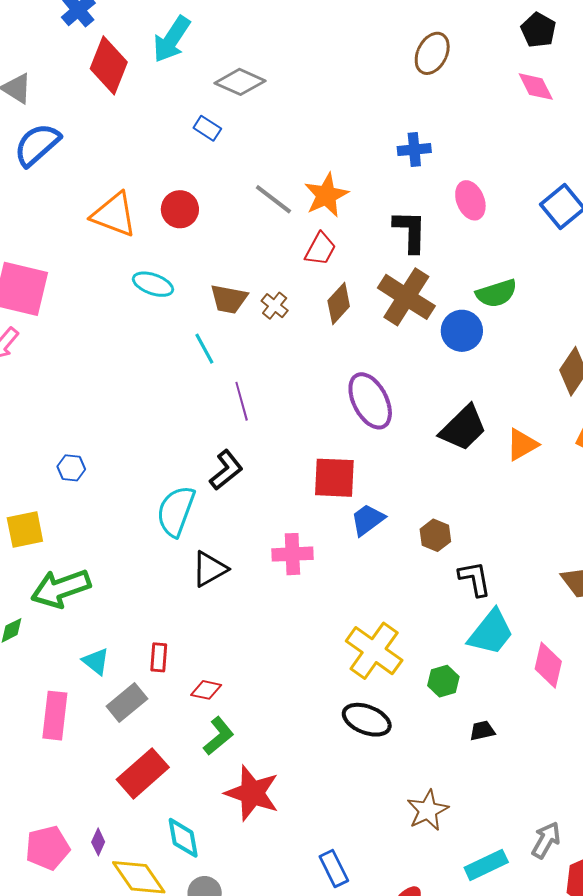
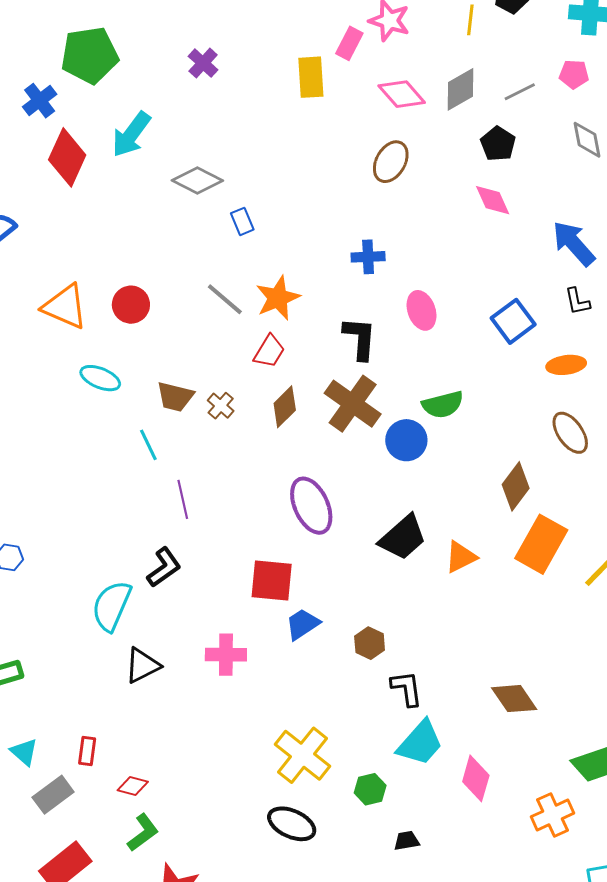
blue rectangle: (207, 128) -> (242, 221), moved, turned 32

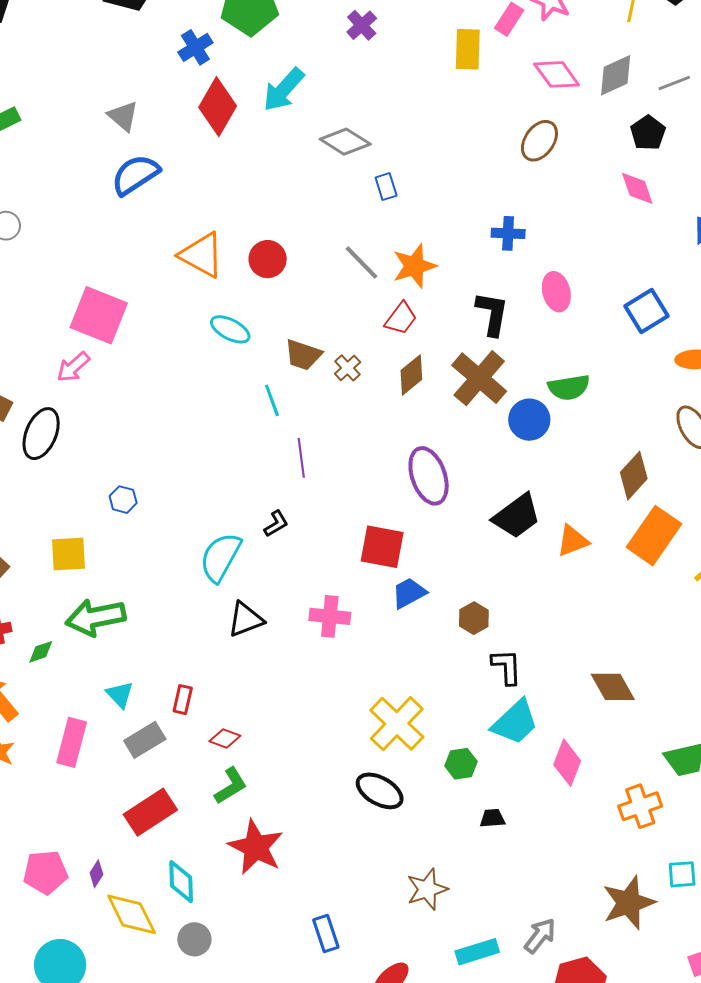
black L-shape: (164, 567) -> (276, 524), size x0.7

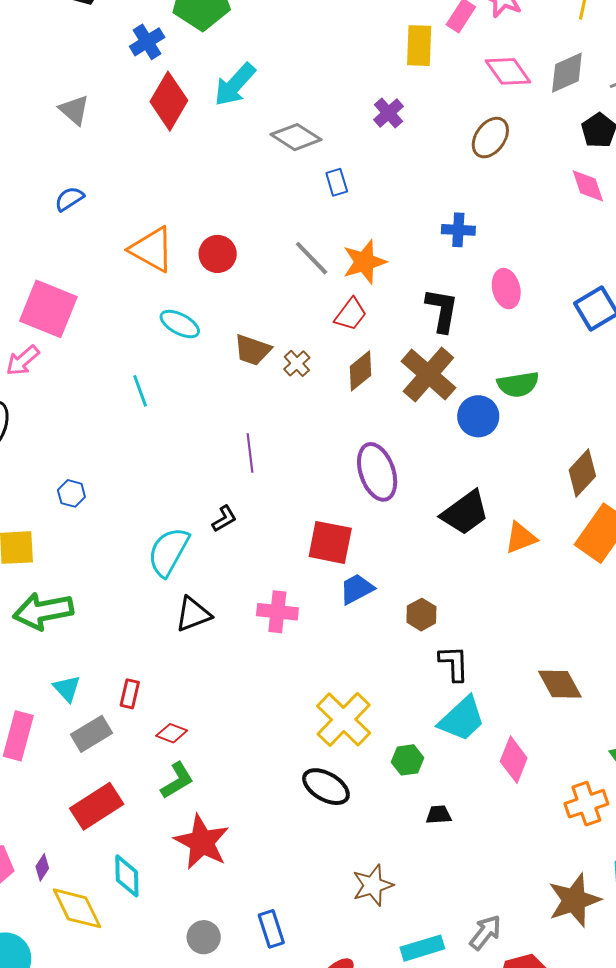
purple cross: (362, 25) -> (389, 113), moved
blue semicircle: (135, 175) -> (69, 199), moved, size x0.6
cyan line: (272, 400) -> (140, 391), moved
gray circle: (194, 939) -> (204, 937), moved

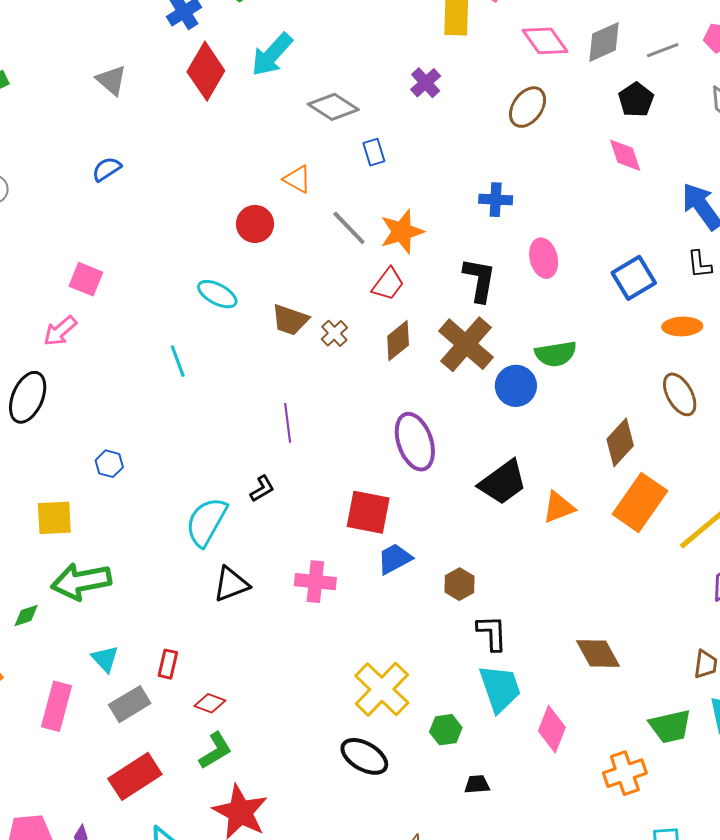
orange triangle: (152, 249) -> (297, 179), moved, size x0.6
pink square: (48, 309) -> (86, 279), size x0.6
cyan trapezoid: (462, 719) -> (500, 688), turned -66

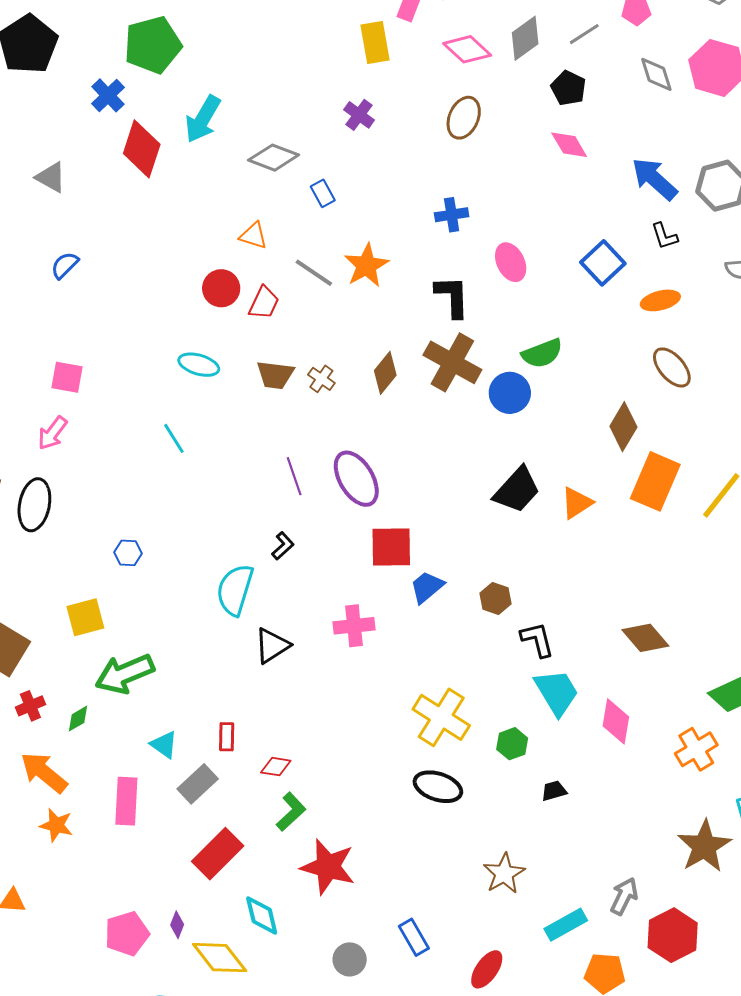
red trapezoid: (388, 284) -> (264, 303), moved
purple ellipse: (415, 442) -> (356, 479), moved

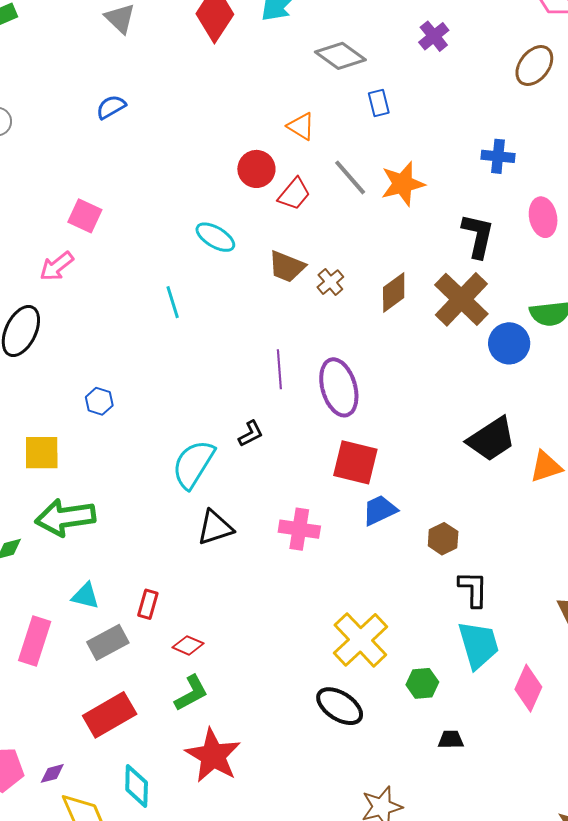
cyan triangle: (164, 745) -> (85, 596), turned -36
purple diamond: (177, 925) -> (52, 773), turned 40

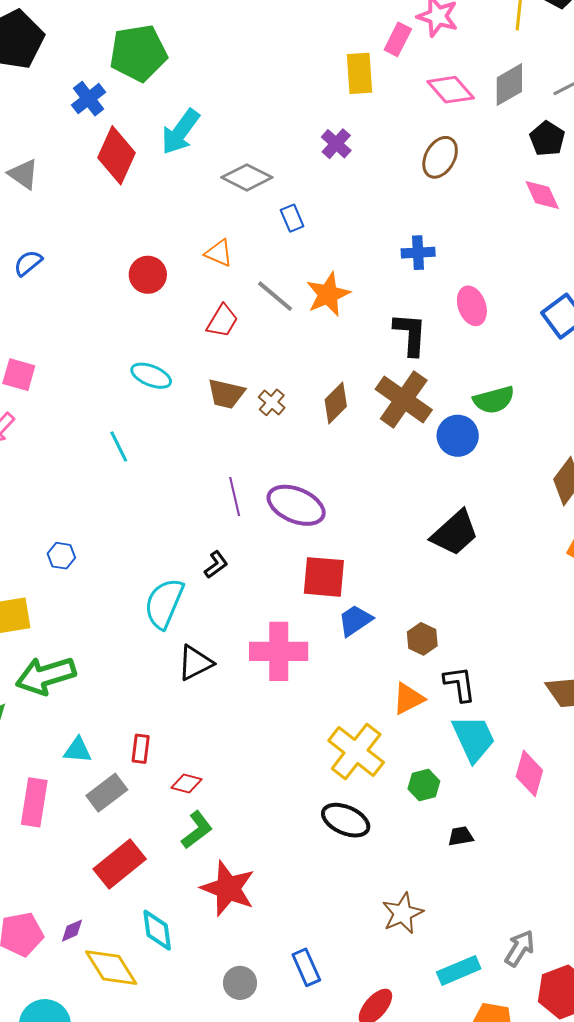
red circle: (256, 169) -> (148, 275), moved
purple ellipse: (339, 387) -> (296, 505), turned -42
orange triangle: (546, 467) -> (408, 699), moved
pink cross: (299, 529) -> (279, 651), size x1.4

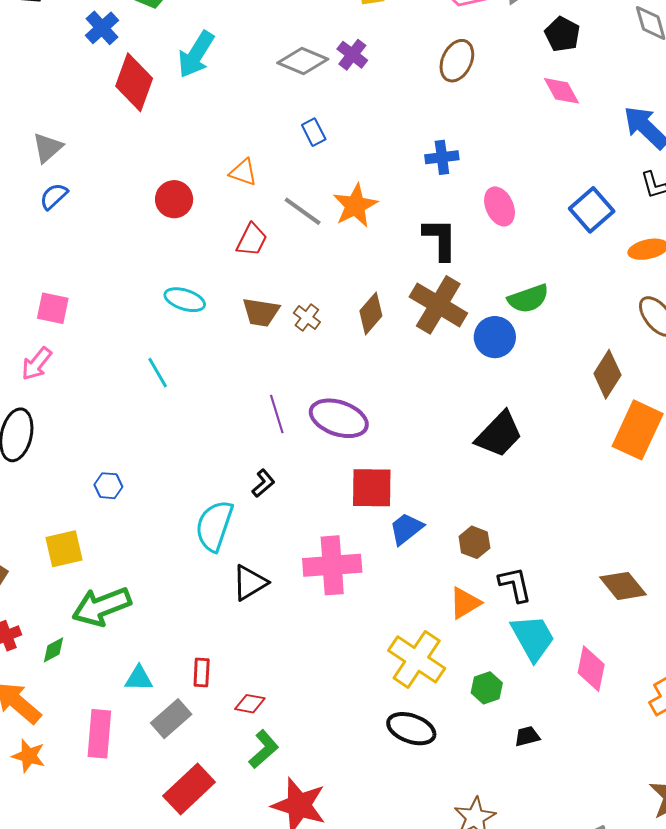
gray triangle: (23, 174) -> (48, 148), moved, turned 48
gray diamond: (247, 177) -> (303, 61), moved

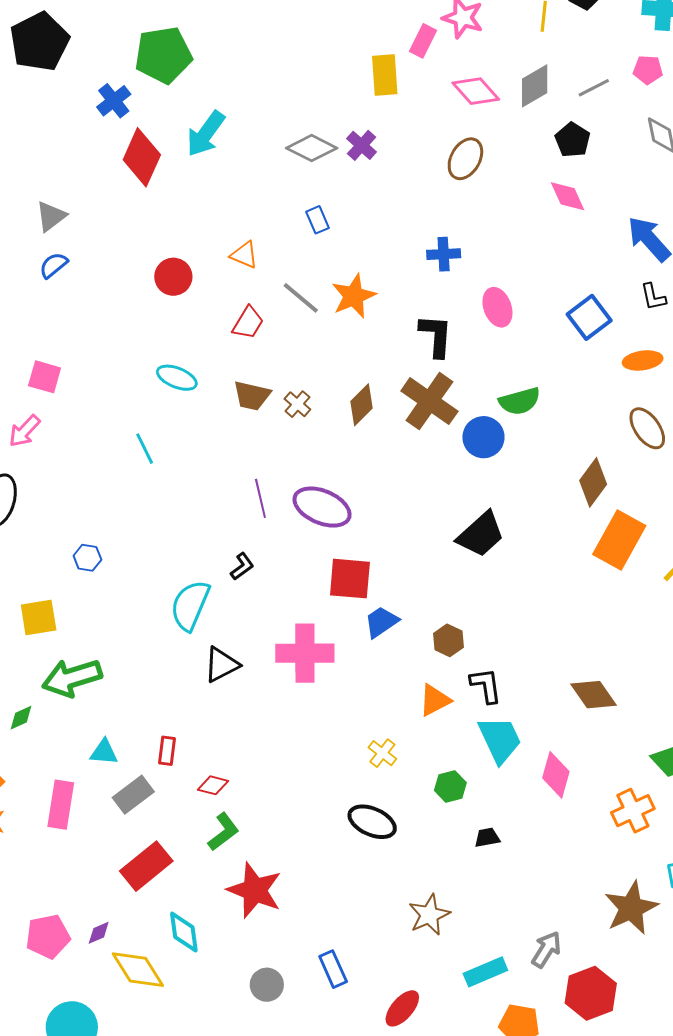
yellow cross: (417, 659) -> (382, 753), size x0.5

